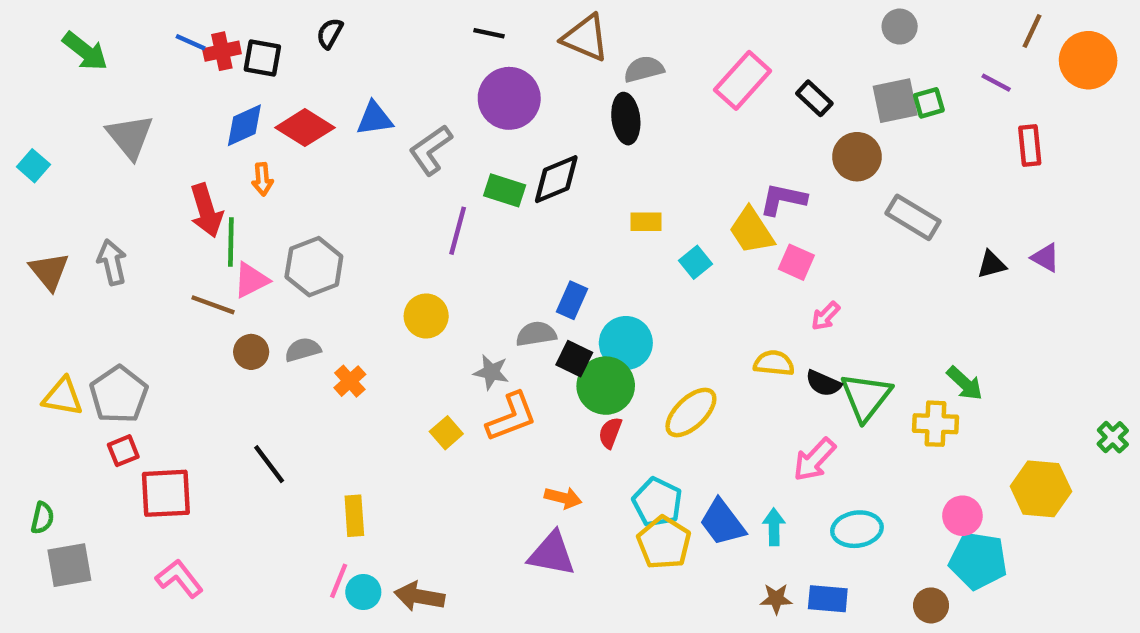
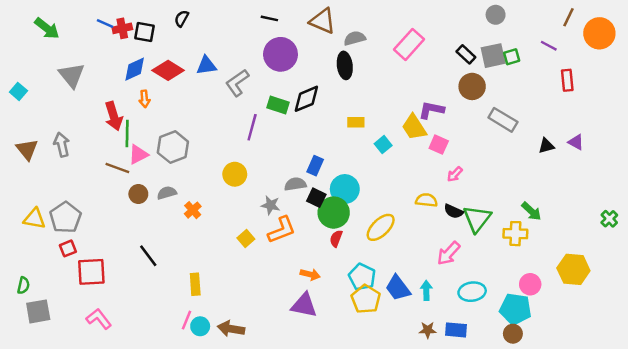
black rectangle: (814, 98) -> (466, 54), moved
green cross: (1113, 437) -> (609, 219), moved
cyan pentagon: (978, 561) -> (515, 309), moved

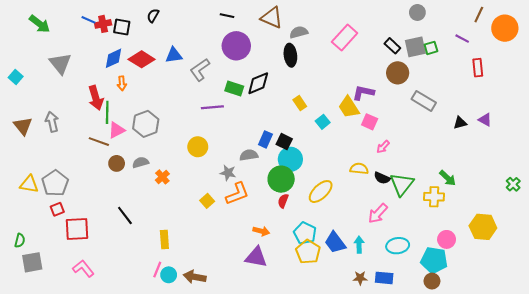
yellow rectangle: (356, 122) -> (300, 103), turned 56
purple line: (252, 127) -> (212, 107), turned 70
black square: (316, 198) -> (284, 142), moved

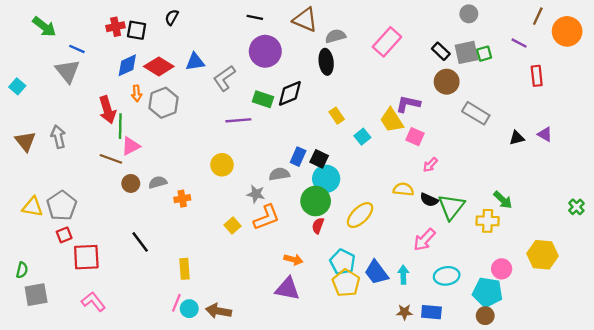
blue line: (88, 20) -> (77, 49), moved
gray hexagon: (146, 124) -> (164, 103), moved
orange cross: (162, 177) -> (182, 199), turned 32

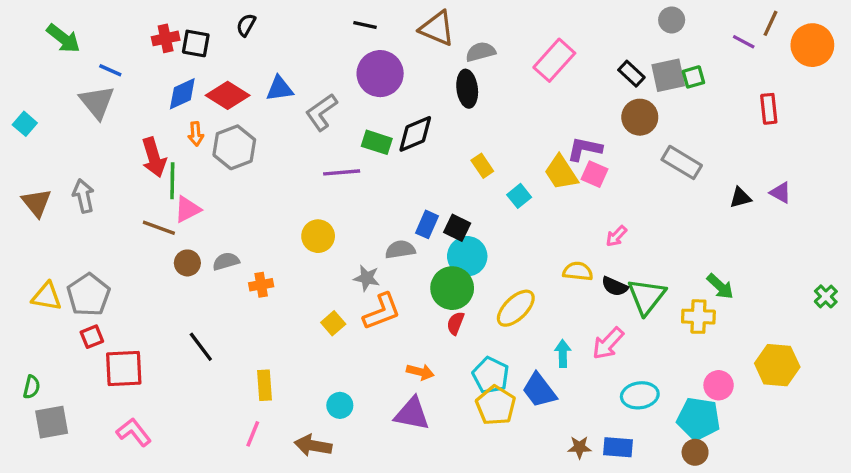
purple line: (519, 43) -> (744, 42), moved
pink square: (415, 137) -> (595, 174), moved
cyan arrow: (403, 275) -> (563, 353), moved
cyan circle: (189, 309) -> (340, 405), moved

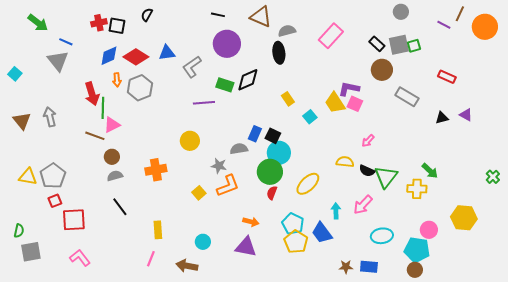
red rectangle: (769, 109) -> (447, 77), moved, turned -60
gray semicircle: (226, 261) -> (115, 176), moved
orange cross: (261, 285) -> (156, 170), size x1.5

